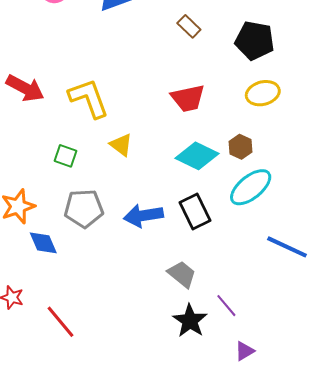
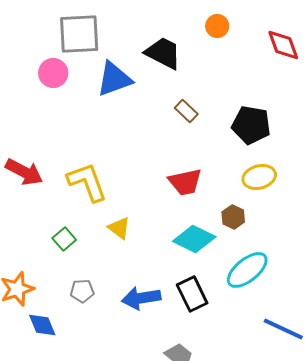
brown hexagon: (241, 147) -> (233, 217), moved
green square: (66, 156) -> (64, 239), turned 30
gray pentagon: (84, 208) -> (82, 291), size x0.6

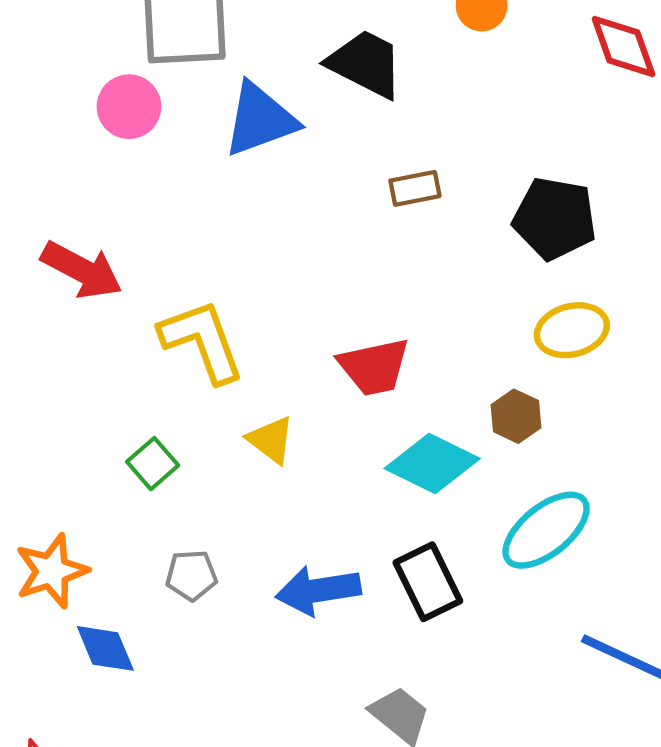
brown rectangle: (186, 111) -> (415, 188), turned -55
red arrow: (24, 172) -> (82, 270), moved
red trapezoid: (185, 182) -> (374, 367), moved

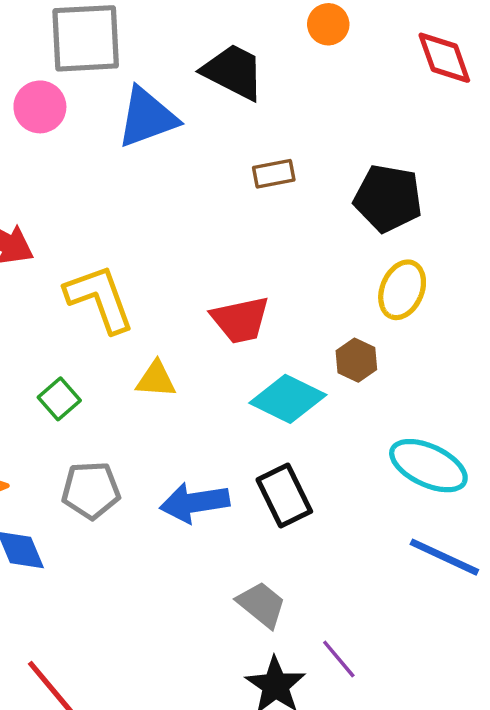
yellow ellipse: (572, 330) -> (402, 290), turned -52
yellow triangle: (271, 440) -> (156, 379), turned -33
cyan ellipse: (546, 530) -> (428, 466), moved, turned 64
gray pentagon: (191, 575) -> (91, 490), size x1.4

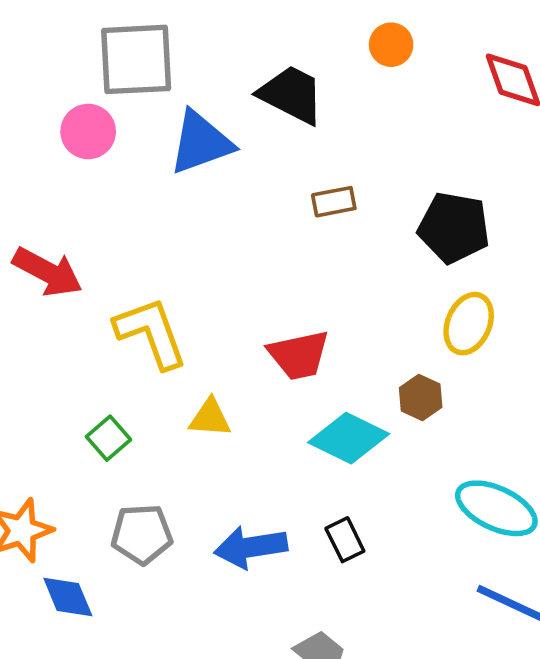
black rectangle: (284, 496) -> (345, 540), size x0.7

